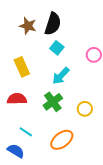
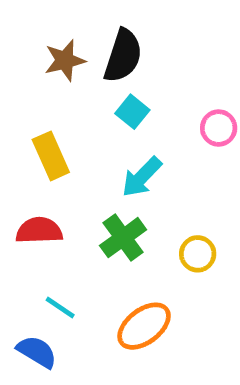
brown star: (28, 26) -> (65, 60), turned -30

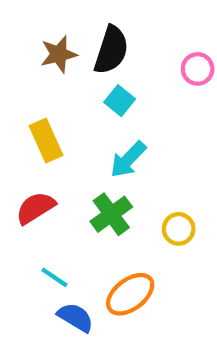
pink circle: (219, 128) -> (198, 69), moved
red semicircle: (39, 231) -> (35, 208), turned -30
blue semicircle: (37, 352) -> (75, 317), moved

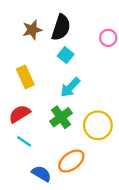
yellow circle: (179, 229) -> (98, 125), size x1.6
cyan line: (54, 277) -> (24, 141), moved

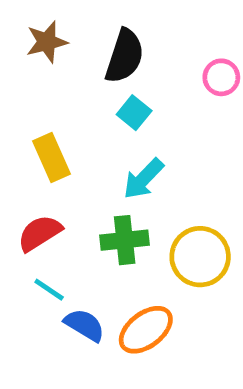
brown star: (32, 30) -> (47, 42), moved
green cross: (61, 117) -> (125, 240), turned 30
blue semicircle: (41, 174) -> (84, 325), moved

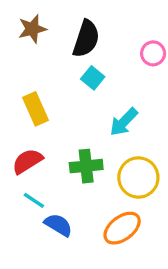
cyan arrow: (143, 179) -> (124, 122), moved
orange ellipse: (146, 330) -> (122, 228), moved

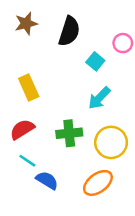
cyan square: (93, 78) -> (95, 61), moved

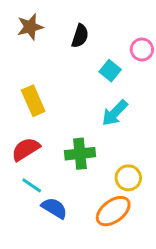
black semicircle: (69, 31) -> (80, 36), size x0.7
yellow circle: (111, 142) -> (128, 178), moved, size x0.7

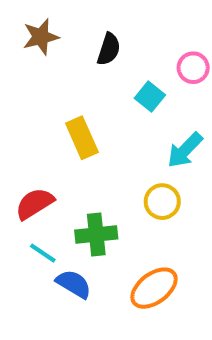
yellow rectangle: (33, 101) -> (82, 138), moved
cyan arrow: (115, 113) -> (185, 150), moved
green cross: (80, 154) -> (96, 235), moved
yellow circle: (128, 178) -> (162, 202), moved

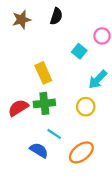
black semicircle: (109, 49) -> (56, 16), moved
green cross: (96, 235) -> (44, 103), moved
cyan line: (43, 253) -> (54, 134), moved

